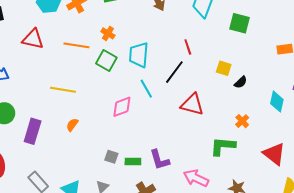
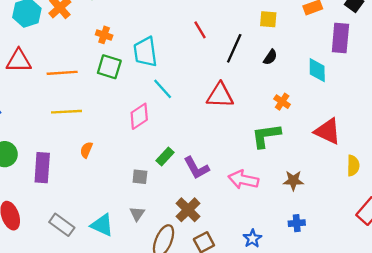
orange line: (76, 45) -> (62, 73), moved
yellow square: (224, 68) -> (268, 19), moved
black line: (174, 72) -> (234, 48), moved
green rectangle: (133, 161) -> (165, 156), moved, turned -35

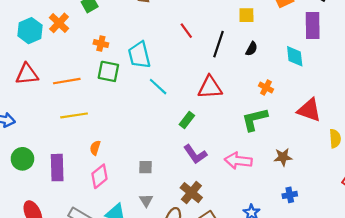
pink diamond: (139, 116) -> (99, 176), moved
green rectangle: (165, 156) -> (187, 120), moved

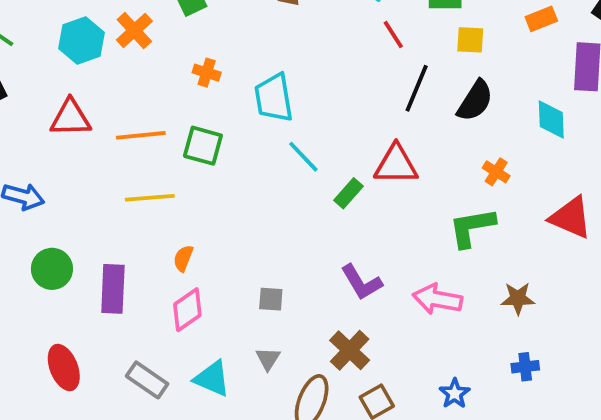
red line: (186, 31) -> (393, 35), moved
black semicircle: (251, 49) -> (475, 101), size x1.6
green square: (108, 71) -> (203, 146), moved
green rectangle: (187, 120) -> (348, 193), moved

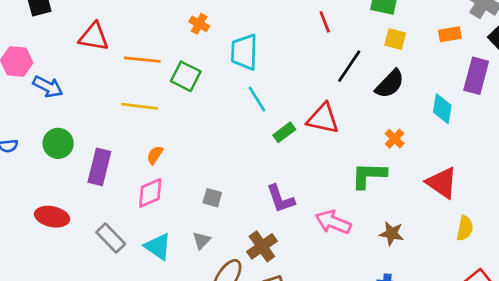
red line: (393, 35) -> (325, 22), moved
red ellipse: (64, 367) -> (52, 217), turned -68

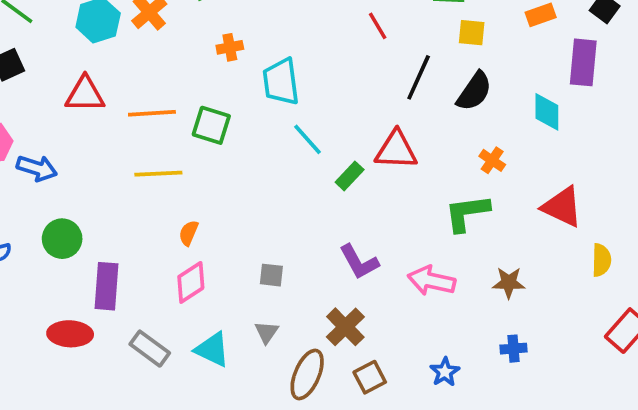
orange cross: (199, 24) -> (230, 47), moved, turned -30
purple rectangle: (99, 167) -> (107, 286), moved

